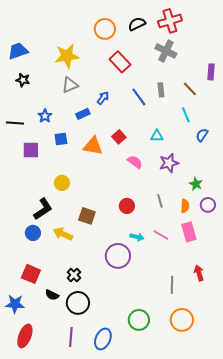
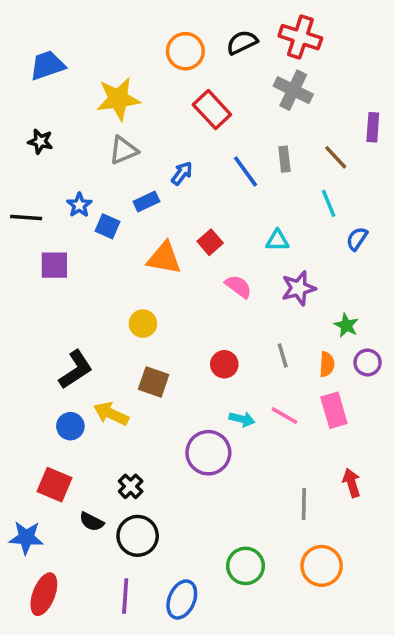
red cross: (170, 21) -> (300, 37), turned 35
blue trapezoid: (18, 51) -> (47, 65), moved
blue square: (61, 139) -> (108, 226), moved, turned 32
yellow circle: (62, 183) -> (143, 324), moved
blue circle: (33, 233) -> (70, 426), moved

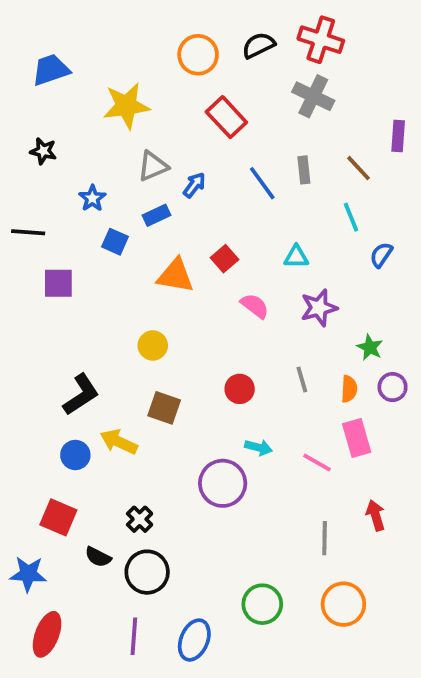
gray triangle: (123, 150) -> (153, 166), moved
blue star: (79, 205) -> (92, 198), moved
pink line: (284, 416) -> (317, 463), moved

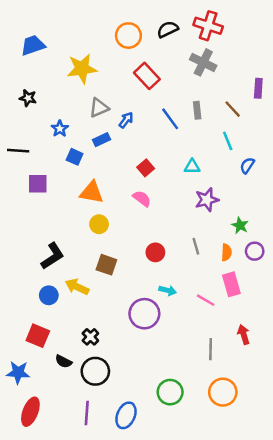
orange triangle: (175, 276) -> (92, 192), moved
pink semicircle: (255, 306) -> (142, 198), moved

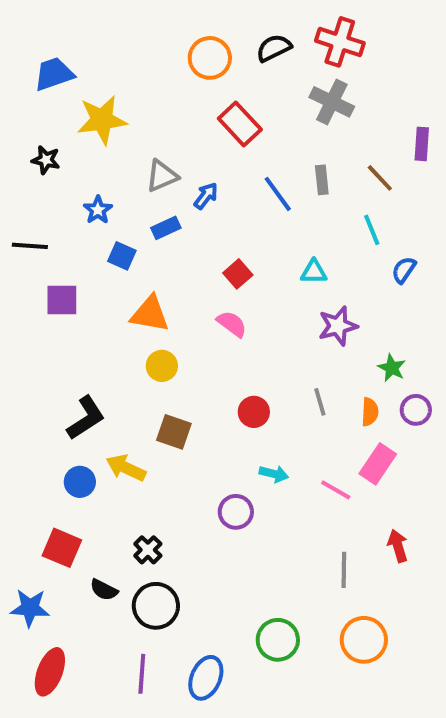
yellow star: (82, 69) -> (102, 120), moved
pink rectangle: (231, 284) -> (378, 464), turned 50
purple circle: (144, 314) -> (236, 512), size x0.7

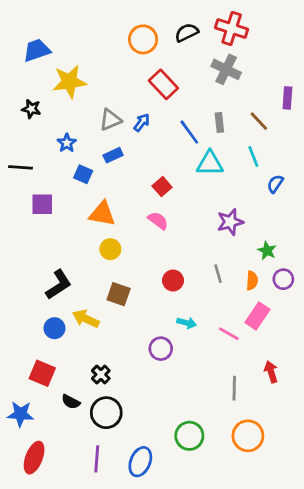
blue arrow: (206, 196) -> (142, 123), moved
cyan triangle: (314, 272) -> (210, 163), moved, size x1.5

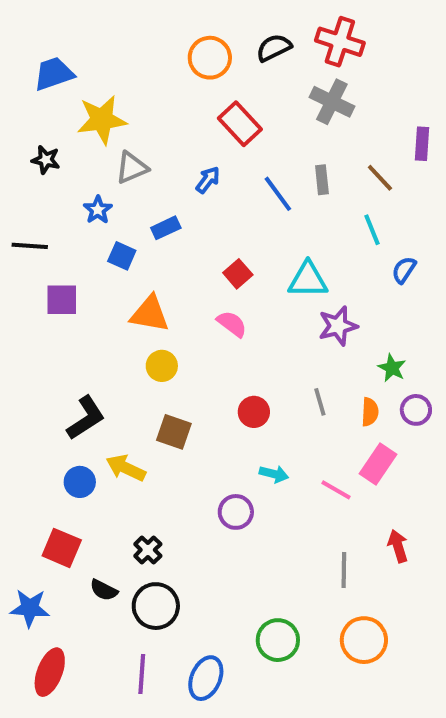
gray triangle: (110, 120) -> (132, 168), moved
cyan triangle: (210, 163) -> (308, 280), moved

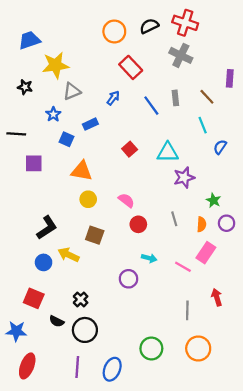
pink semicircle: (232, 324) -> (126, 200), moved

